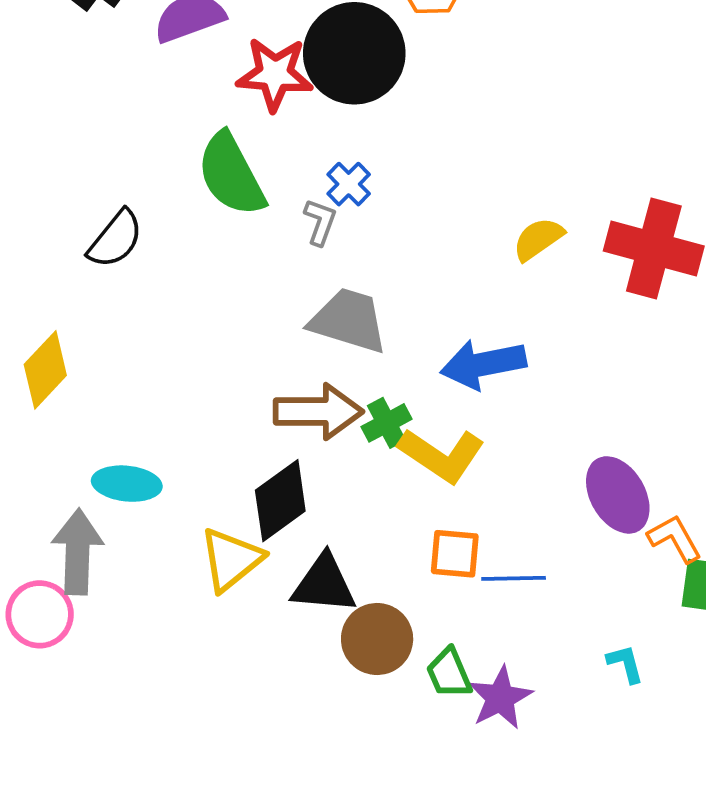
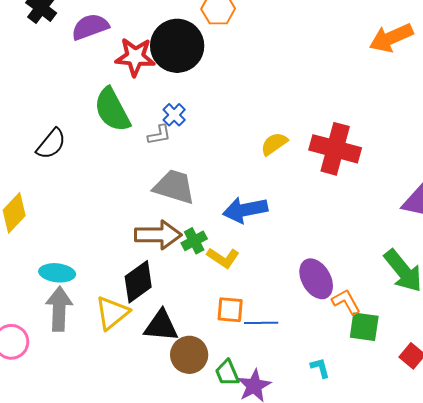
gray L-shape: (320, 222) -> (159, 135), turned 60
yellow L-shape: (441, 455) -> (223, 258), size x0.7
gray arrow: (78, 552) -> (59, 309), moved

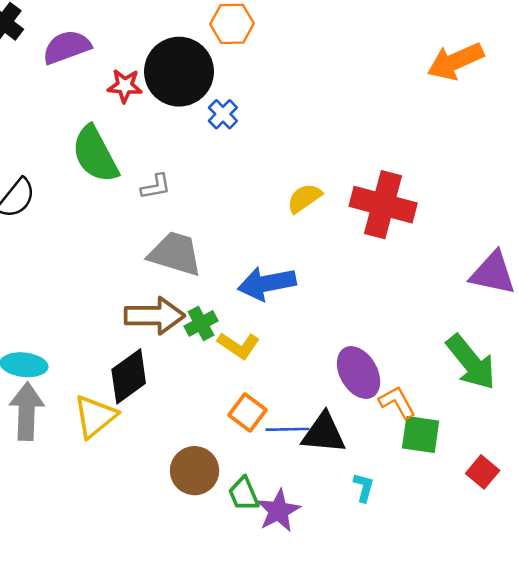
red star: (135, 57) -> (125, 86), size x0.7
blue cross: (174, 115) -> (223, 114), moved
orange square: (230, 310) -> (247, 413), turned 32
black triangle: (161, 326) -> (324, 433), moved
cyan L-shape: (320, 368) -> (364, 487), turned 30

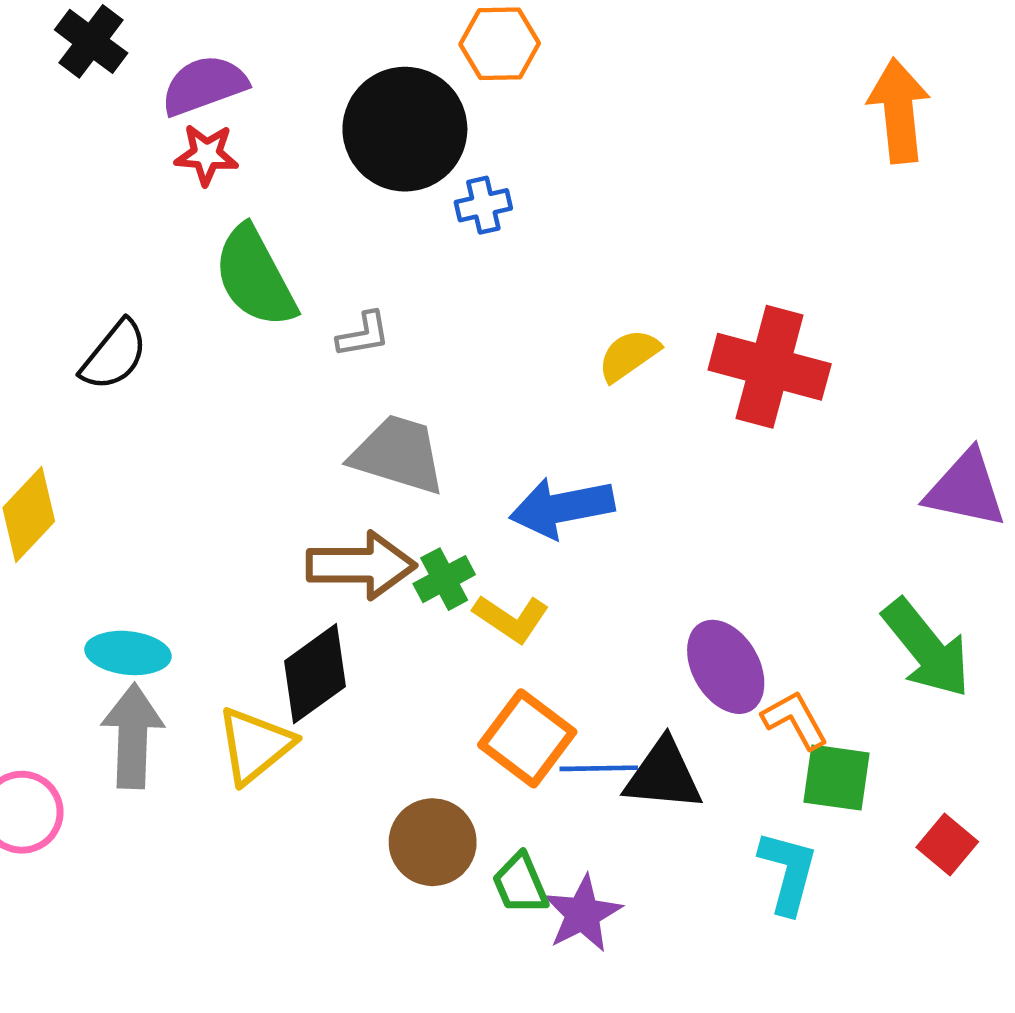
orange arrow: (455, 61) -> (899, 111), turned 108
red star: (125, 86) -> (206, 154), moved
blue cross: (223, 114) -> (483, 205), turned 32
orange square: (247, 413) -> (527, 738), size x1.4
cyan L-shape: (364, 487) -> (788, 872), moved, size x1.6

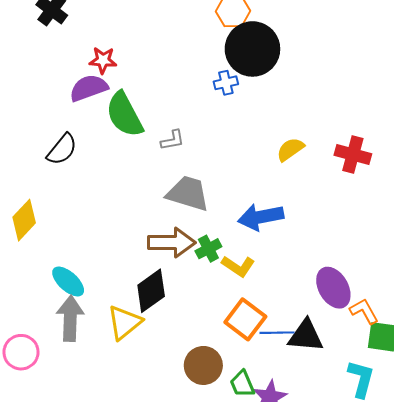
purple semicircle: (204, 85) -> (89, 88), moved
black circle: (405, 129) -> (252, 49), moved
red cross: (770, 367) -> (353, 154), size x0.7
cyan ellipse: (128, 653) -> (68, 281), turned 36

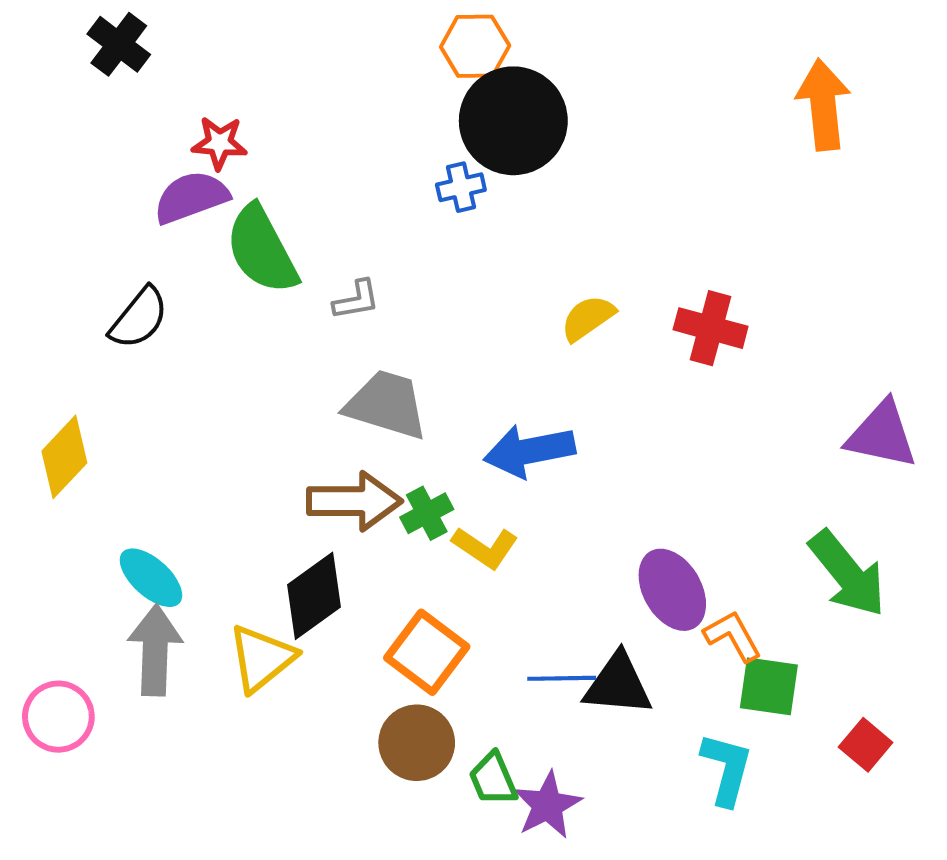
orange square: (245, 319) -> (427, 652), moved

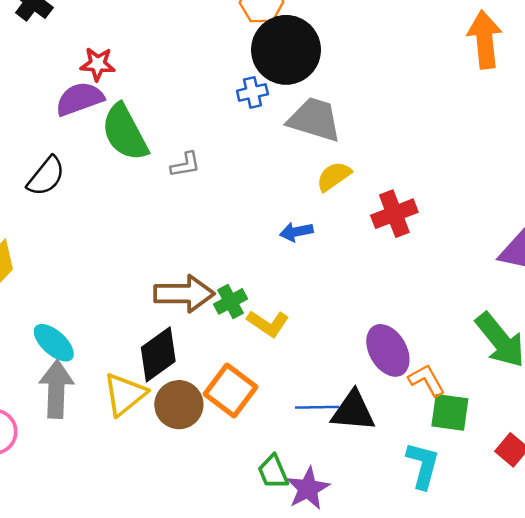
red cross: (711, 328) -> (394, 214), moved, turned -36
gray trapezoid: (386, 405) -> (314, 120), moved
blue arrow: (529, 451) -> (296, 232), moved, size x0.6
brown circle: (417, 743) -> (179, 405), moved

